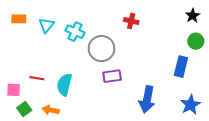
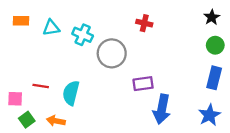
cyan triangle: (46, 25) -> (51, 28), turned 42
blue rectangle: (181, 67) -> (214, 78), moved
purple rectangle: (112, 76) -> (143, 84), moved

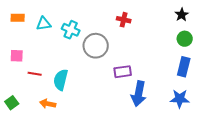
pink square: (15, 99) -> (17, 56), moved
blue star: (209, 115) -> (180, 99), turned 30
green square: (27, 120) -> (12, 103), moved

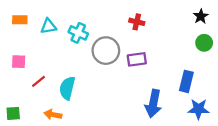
blue rectangle: (184, 67) -> (186, 81), moved
purple rectangle: (123, 72) -> (137, 59), moved
red line: (35, 74) -> (39, 81), turned -48
green square: (12, 103) -> (13, 113), turned 32

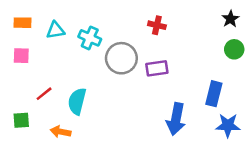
pink square: (19, 62) -> (21, 56), moved
green square: (13, 113) -> (21, 120), moved

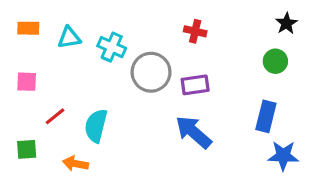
green circle: (234, 49) -> (275, 61), moved
pink square: (21, 56) -> (27, 82), moved
blue arrow: (176, 119) -> (194, 132), moved, turned 120

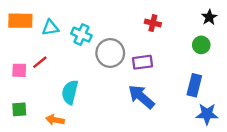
orange rectangle: (28, 28) -> (20, 21), size x1.5
red cross: (195, 31) -> (153, 23), moved
pink square: (27, 82) -> (19, 70), moved
red line: (55, 116) -> (40, 62), moved

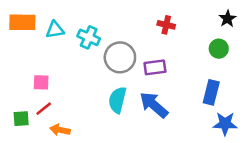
red line: (40, 62) -> (44, 109), moved
pink square: (19, 70) -> (41, 82), moved
cyan semicircle: (70, 92) -> (117, 100), moved

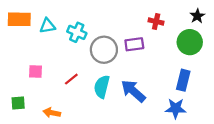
red cross: (166, 25) -> (156, 21), moved
green circle: (219, 49) -> (190, 42), size x1.5
purple rectangle: (155, 67) -> (134, 44), moved
red line: (44, 109) -> (71, 79), moved
blue star: (225, 124) -> (176, 108), moved

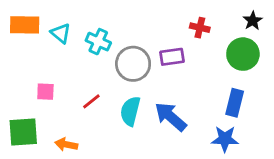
cyan triangle: (47, 26) -> (61, 33), turned 49
green square: (18, 103) -> (23, 132), size x1.6

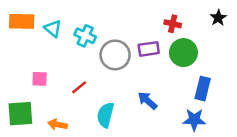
green circle: (243, 54) -> (183, 53), moved
cyan semicircle: (130, 111) -> (105, 115), moved
blue arrow: (171, 117) -> (147, 101), size x0.7

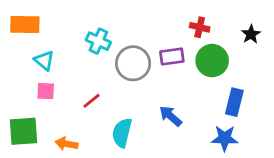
black star: (218, 18) -> (251, 34), moved
cyan triangle: (53, 29) -> (44, 61), moved

